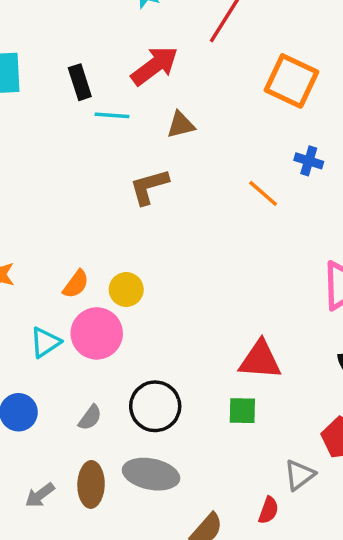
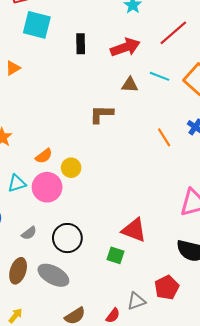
cyan line: (112, 115) -> (160, 76), moved

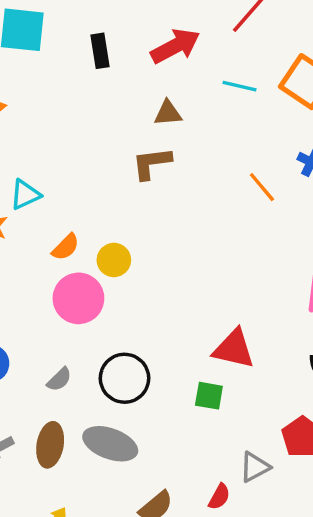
brown triangle: (130, 85) -> (168, 113), moved
cyan triangle: (17, 183) -> (25, 195), moved

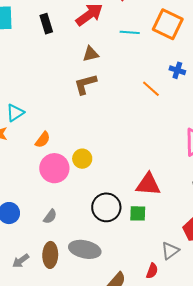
yellow circle: (114, 260) -> (82, 159), moved
black circle: (124, 378) -> (106, 207), moved

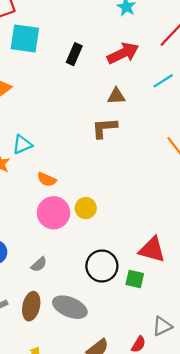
black rectangle: (46, 24) -> (74, 54), turned 30
cyan line: (130, 32) -> (163, 81), turned -48
orange semicircle: (43, 140) -> (47, 179), turned 66

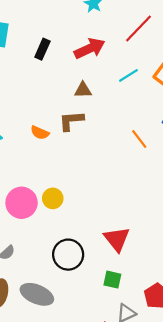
orange semicircle: (47, 179) -> (40, 133), moved
red triangle: (152, 250) -> (117, 239), turned 36
green square: (135, 279) -> (112, 280), moved

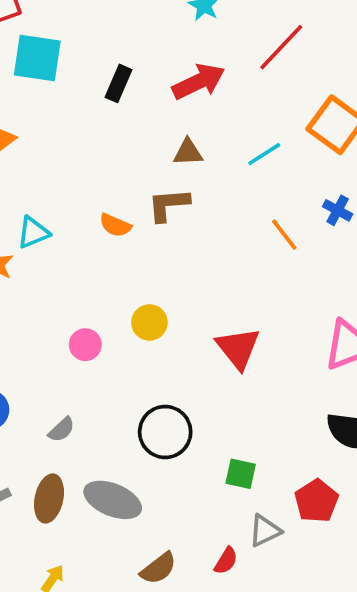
cyan line: (128, 75) -> (264, 154), moved
yellow circle: (53, 198) -> (149, 322), moved
pink circle: (22, 203) -> (85, 345), size x0.6
red triangle: (117, 239) -> (238, 348), moved

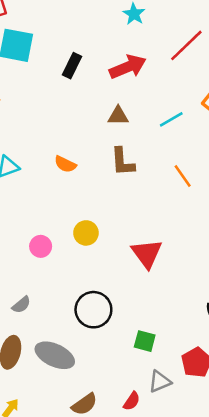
brown L-shape: (168, 205) -> (123, 162), moved, turned -92

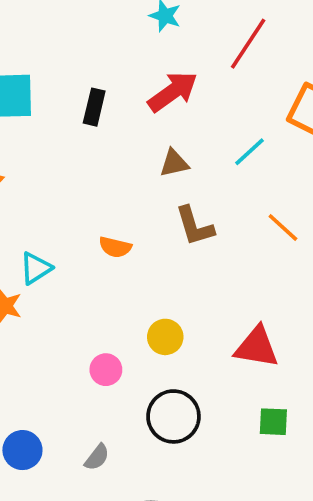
red triangle: (147, 254) -> (257, 347), turned -32
black circle: (93, 310) -> (173, 416), moved
green square: (145, 341) -> (273, 422), moved

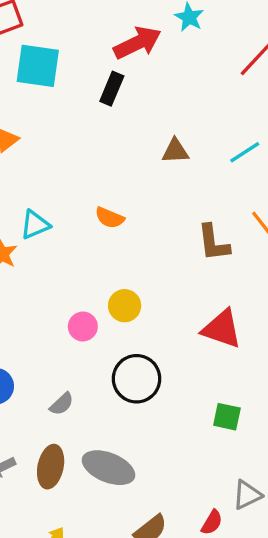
red arrow: (173, 92) -> (137, 43), moved
brown L-shape: (195, 226) -> (213, 243), moved
yellow circle: (165, 337) -> (125, 306), moved
green square: (273, 422) -> (227, 417), moved

